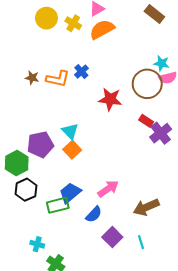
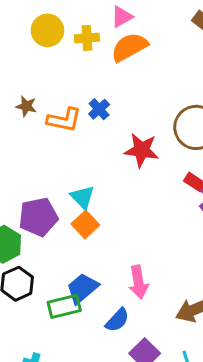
yellow cross: (73, 23) -> (87, 38), turned -35
brown star: (32, 78) -> (26, 106), moved
pink arrow: (108, 189) -> (138, 282), turned 115

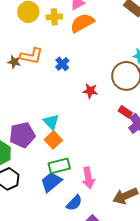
orange L-shape: (64, 120) -> (31, 56), moved
red star: (142, 150) -> (90, 91), size x0.7
green rectangle: (64, 306) -> (59, 166), moved

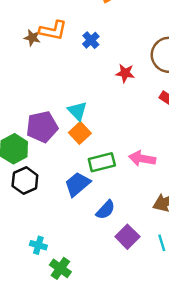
green rectangle: (59, 166) -> (102, 162), moved
pink arrow: (88, 178) -> (142, 159), moved, turned 110

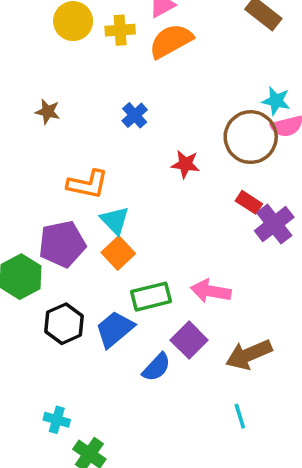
orange L-shape: (53, 30) -> (88, 184), moved
black hexagon: (25, 181) -> (64, 324), moved
purple square: (127, 237) -> (189, 340), moved

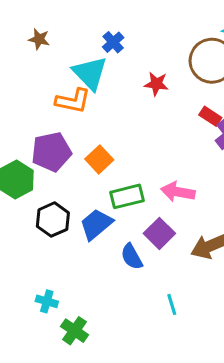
cyan triangle: (115, 220) -> (90, 73), moved, size x1.4
blue semicircle: (156, 367) -> (132, 257), turned 108
cyan line: (240, 416) -> (172, 304), moved

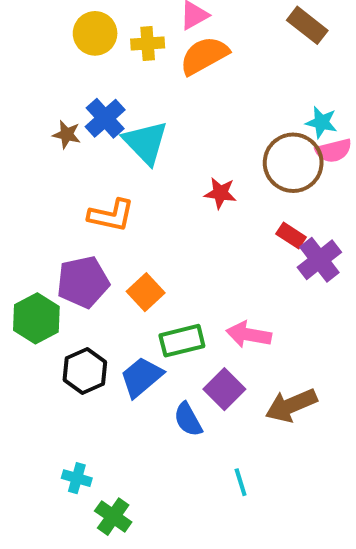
blue cross: (113, 42) -> (105, 118), moved, size x1.4
cyan triangle: (90, 73) -> (146, 143), moved

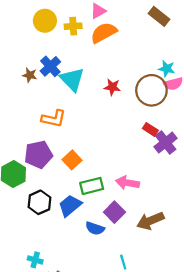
red star: (220, 193) -> (112, 87), moved
blue semicircle: (188, 419) -> (95, 228), turned -42

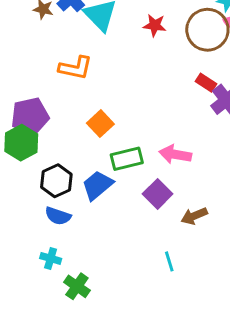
purple pentagon: (38, 154) -> (30, 116), moved
brown arrow: (150, 221) -> (194, 216), moved, size x0.7
blue semicircle: (95, 228) -> (58, 216), moved

